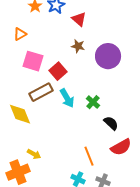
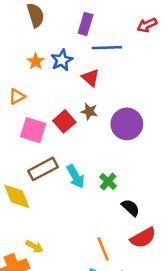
red square: (58, 71) -> (64, 121), moved

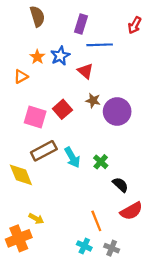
red arrow: (147, 25) -> (135, 25), turned -35
orange triangle: (17, 96) -> (21, 77), moved
brown star: (89, 111) -> (93, 101), moved

